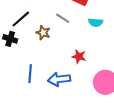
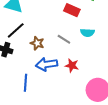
gray line: (63, 18) -> (64, 39), moved
blue arrow: (59, 79) -> (47, 64), moved

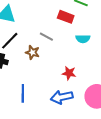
gray line: (64, 39) -> (46, 37), moved
blue arrow: (47, 64) -> (62, 97), moved

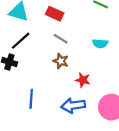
red rectangle: (66, 17) -> (55, 14), moved
brown star: (32, 52) -> (61, 61), moved

